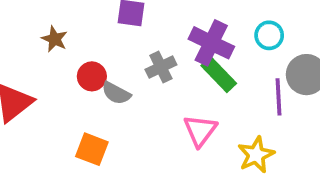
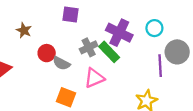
green rectangle: (219, 75) -> (109, 52), moved
pink triangle: (200, 131) -> (94, 78), moved, turned 30
orange square: (92, 149) -> (66, 97), moved

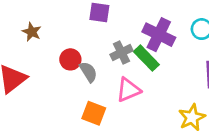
brown star: (24, 30) -> (32, 32), moved
gray semicircle: (61, 63) -> (88, 72), turned -150

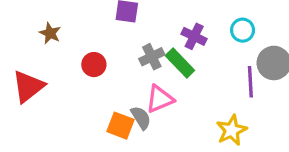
purple cross: (159, 35) -> (194, 36), size x0.7
gray semicircle: (88, 72) -> (141, 118), moved

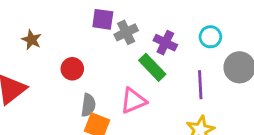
gray cross: (152, 57) -> (126, 32), moved
purple line: (250, 82) -> (200, 85), moved
gray semicircle: (141, 118) -> (88, 105), moved, turned 40

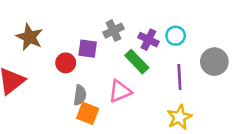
purple square: (103, 19) -> (88, 49), moved
cyan circle: (210, 37) -> (176, 36), moved
brown star: (32, 40) -> (29, 37), size x1.5

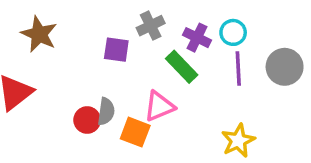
red circle: (66, 63) -> (87, 120), moved
purple line: (179, 77) -> (238, 69), moved
orange square: (88, 113) -> (135, 132), moved

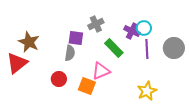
brown star: (39, 34) -> (29, 42), moved
purple cross: (197, 38) -> (132, 31), moved
gray semicircle: (106, 111) -> (70, 53), moved

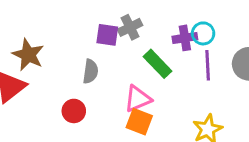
purple cross: (132, 31) -> (185, 38), turned -35
purple square: (76, 38) -> (107, 35), moved
orange square: (87, 86) -> (139, 122), moved

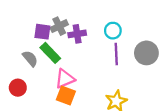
purple cross: (185, 38) -> (77, 34), moved
green rectangle: (157, 64) -> (50, 53), moved
gray semicircle: (91, 71) -> (30, 59), turned -48

